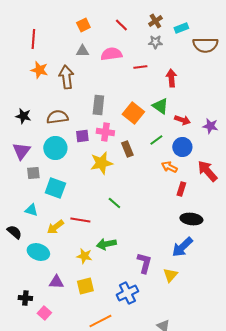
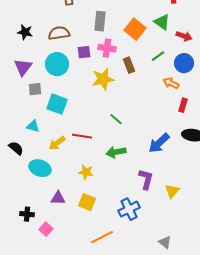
green arrow: (106, 244) -> (116, 152), moved
blue arrow: (182, 247) -> (159, 143), moved
yellow square: (85, 286) -> (87, 202), turned 36

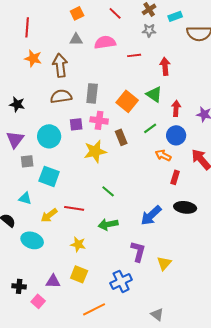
brown semicircle: (59, 33) -> (61, 96), moved
red arrow: (184, 36) -> (176, 108), turned -105
purple triangle: (58, 198) -> (53, 281), moved

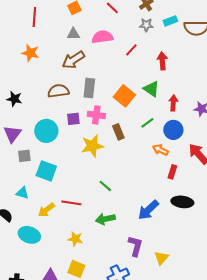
cyan rectangle: (175, 16) -> (170, 21), moved
red line: (27, 27) -> (34, 17), moved
red line: (134, 55) -> (131, 50), turned -40
brown arrow: (60, 65) -> (73, 60), moved, turned -115

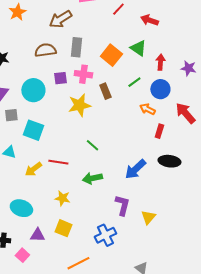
orange star: (30, 53) -> (17, 12), turned 30
red arrow: (162, 61) -> (149, 20), turned -66
cyan ellipse: (29, 235) -> (21, 208), moved

